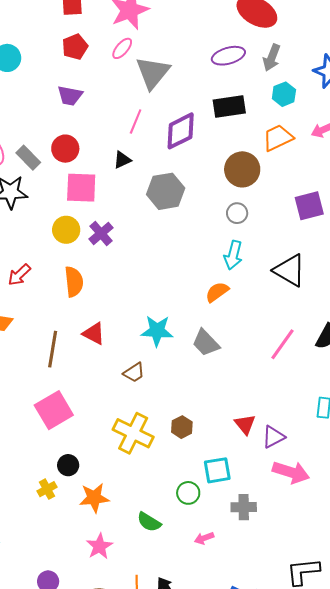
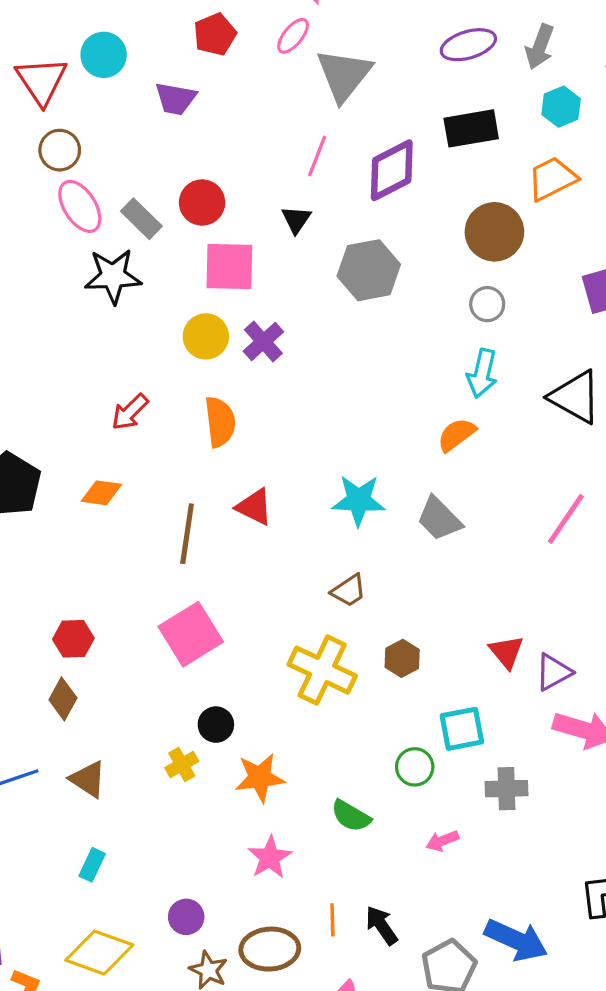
purple trapezoid: (70, 96) -> (176, 99), moved
black triangle: (122, 160) -> (296, 220), turned -30
brown trapezoid: (134, 373) -> (349, 591), moved

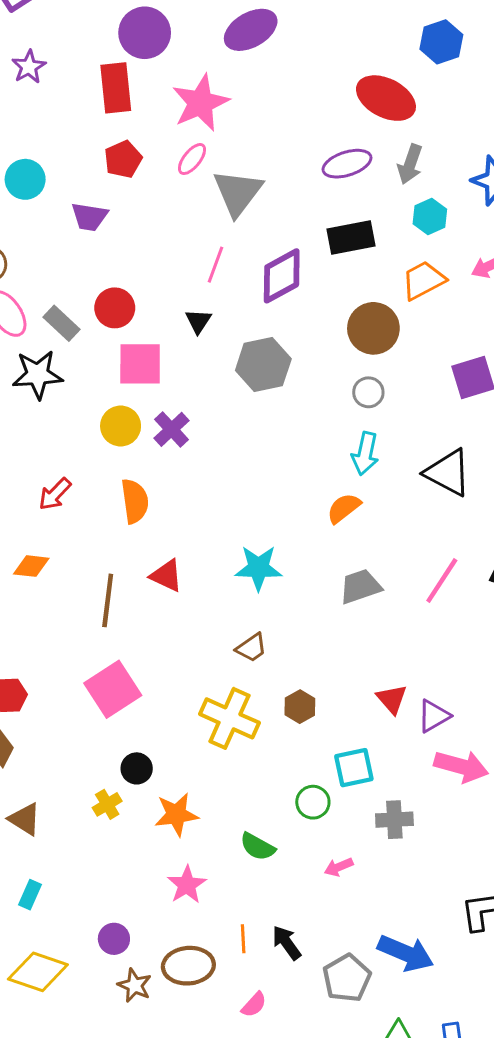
gray trapezoid: (439, 519) -> (360, 586), moved, turned 117

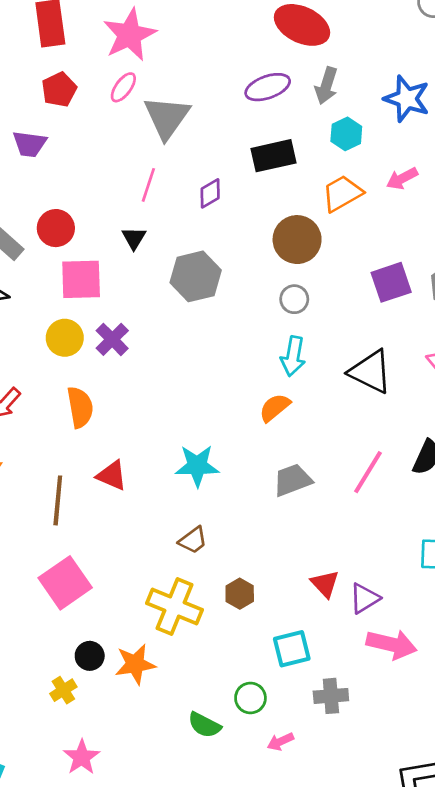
purple diamond: (282, 276) -> (210, 193), size x0.6
green circle: (313, 802) -> (250, 698), moved
orange star: (176, 814) -> (135, 664), moved
pink star: (187, 885) -> (82, 757), moved

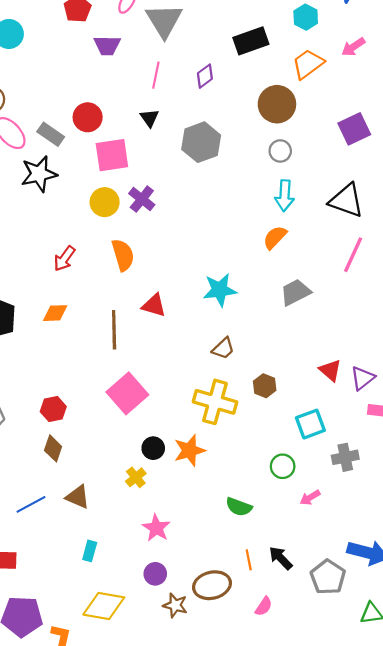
purple trapezoid: (30, 144) -> (107, 45), moved
pink line: (368, 472) -> (353, 255), moved
green semicircle: (204, 725) -> (239, 507), moved

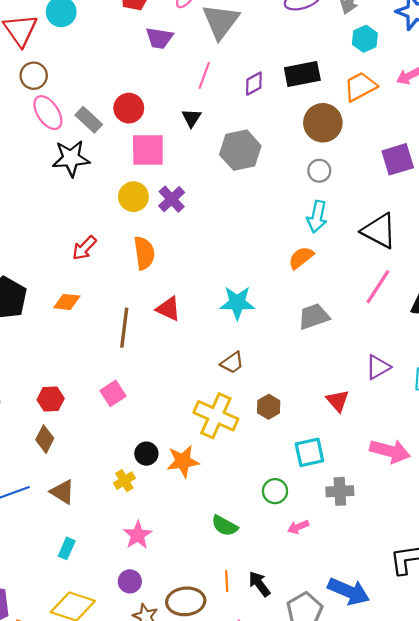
black rectangle: (251, 41) -> (302, 74), moved
purple triangle: (362, 378) -> (378, 367), moved
pink square: (127, 393) -> (113, 393), moved, size x0.6

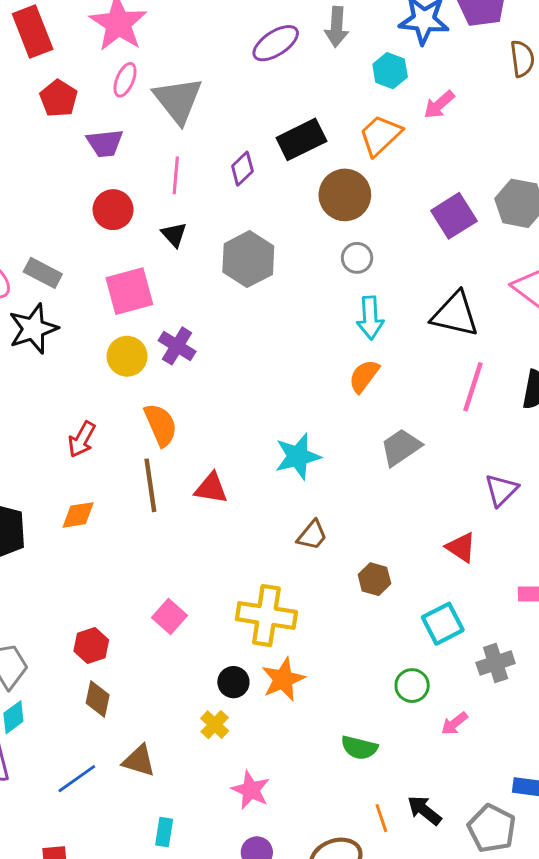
cyan hexagon: (365, 39) -> (390, 71), moved
red circle: (129, 108) -> (113, 210), moved
brown line: (124, 328) -> (150, 485), moved
yellow cross: (216, 416) -> (266, 616), moved

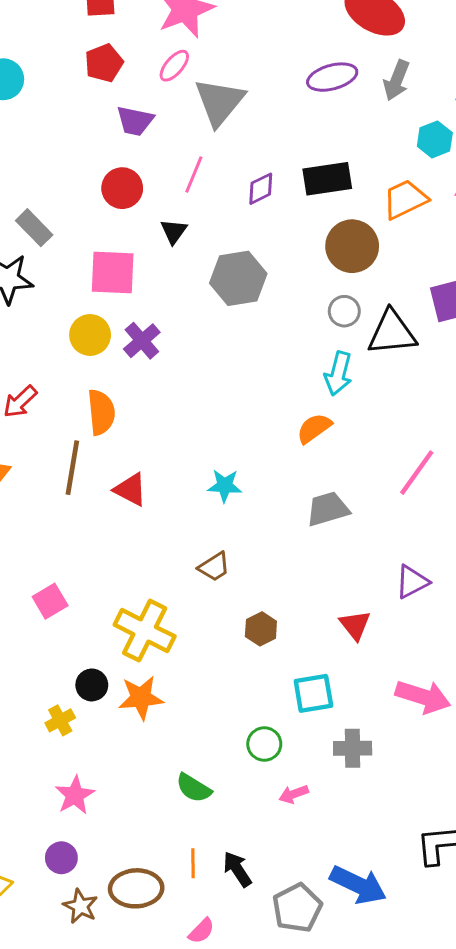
black triangle: (455, 314) -> (392, 333), moved, turned -36
cyan star: (298, 456) -> (225, 486), size x0.7

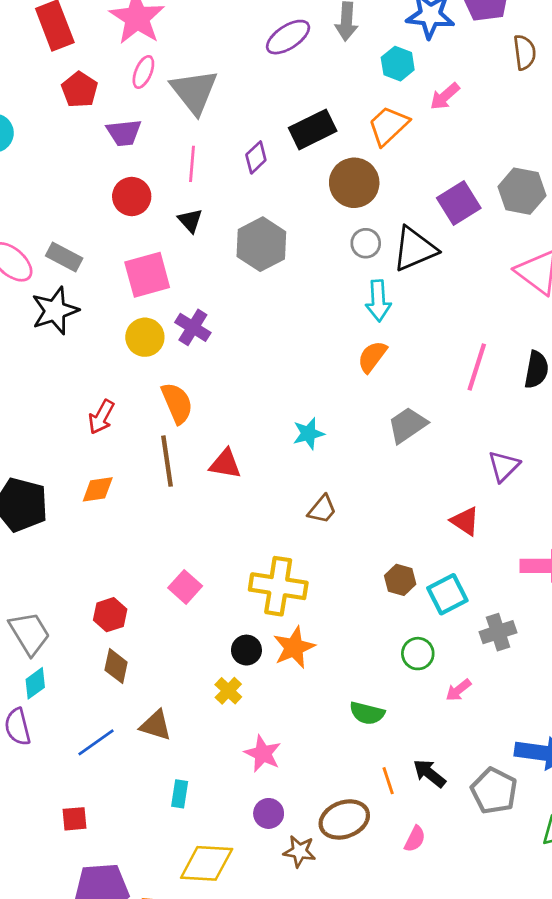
brown hexagon: (261, 629) -> (400, 580), moved

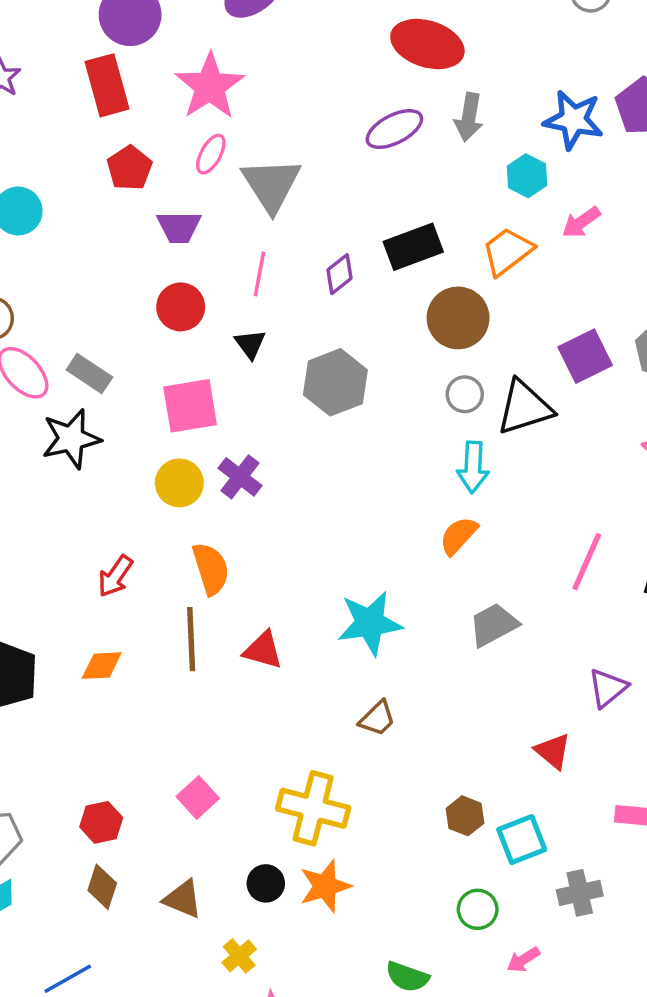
cyan star: (308, 434) -> (370, 623), size x1.6
yellow cross: (228, 691) -> (239, 956), moved
brown triangle: (156, 725) -> (183, 899), moved

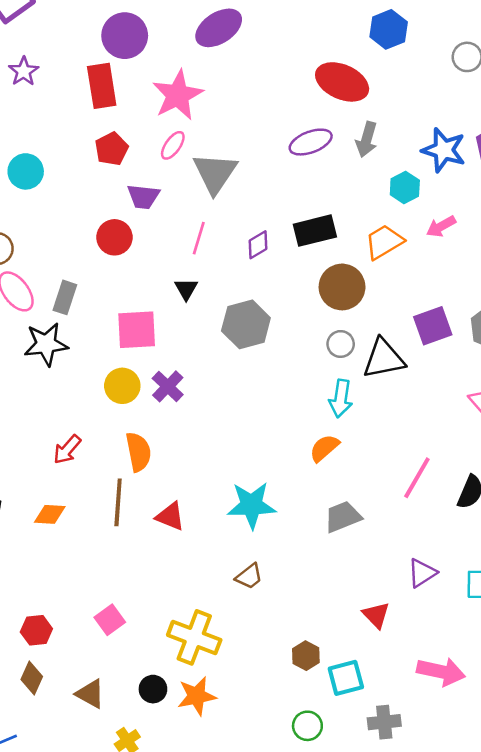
red circle: (181, 307) -> (114, 237), moved
gray rectangle: (89, 373) -> (65, 297), turned 68

